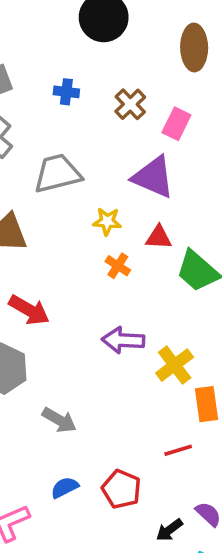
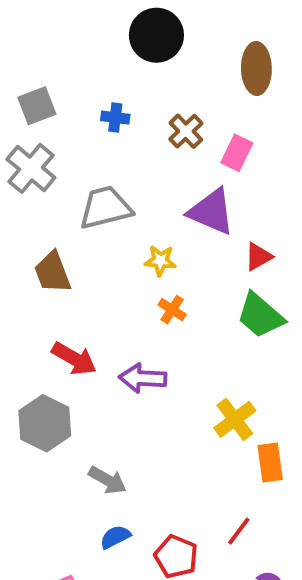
red triangle: (159, 237) -> (258, 257), moved, turned -32
purple arrow: (123, 340) -> (143, 378), moved
red line: (178, 450) -> (239, 531), moved, turned -36
blue semicircle: (65, 487) -> (115, 537), moved

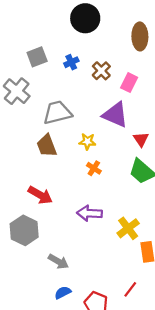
gray square: (37, 106) -> (37, 57), moved
blue cross: (115, 118) -> (71, 62), moved, turned -32
red triangle: (258, 257) -> (141, 139), turned -35
brown trapezoid: (53, 272) -> (47, 146), moved
purple arrow: (143, 378) -> (90, 213), moved

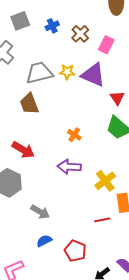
yellow star: (87, 141) -> (67, 72), moved
orange cross: (94, 168) -> (74, 135), moved
red line: (130, 289) -> (102, 220), moved, turned 42

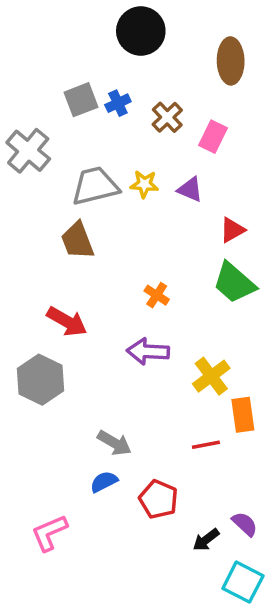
gray square: (20, 21) -> (81, 100), moved
purple triangle: (93, 75) -> (190, 189), size x0.6
red triangle: (117, 98) -> (232, 230), turned 35
gray arrow: (40, 212) -> (114, 443), moved

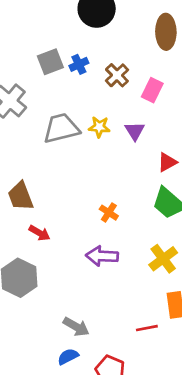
purple triangle: (190, 189) -> (135, 131), turned 35
brown trapezoid: (77, 241) -> (20, 196), moved
red arrow: (67, 322) -> (39, 233), size x0.7
yellow cross: (211, 376) -> (163, 259), moved

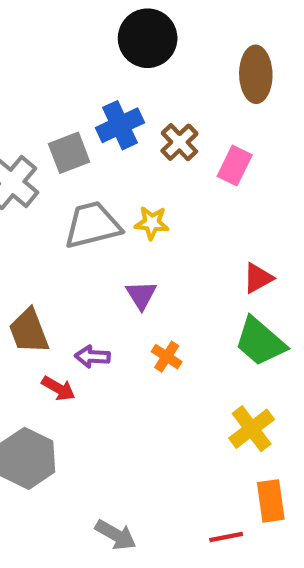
gray square: (50, 62) -> (69, 153), moved
blue cross: (79, 64) -> (120, 125), size x1.5
purple triangle: (135, 131) -> (141, 295), moved
purple arrow: (102, 256) -> (92, 357), moved, size x0.7

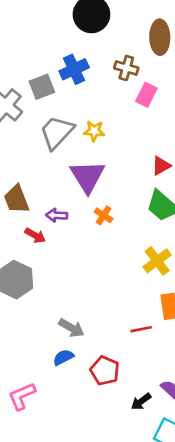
brown cross: (179, 142) -> (126, 68), moved, turned -30
gray trapezoid: (92, 225) -> (57, 132), turned -33
purple triangle: (141, 295) -> (87, 176), size x1.8

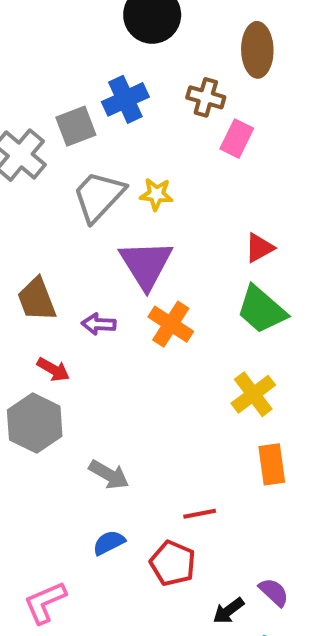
orange cross: (104, 215) -> (171, 324), size x1.5
red arrow: (35, 235) -> (53, 369), moved
gray arrow: (71, 328) -> (109, 475), moved
red line: (141, 329) -> (200, 514), moved

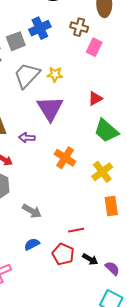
red triangle: (259, 248) -> (95, 98), moved
orange cross: (171, 324) -> (65, 158), moved
black arrow: (228, 611) -> (90, 259), moved, turned -112

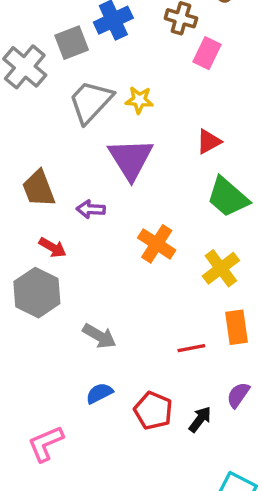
red line: (76, 230) -> (191, 348), moved
black arrow: (90, 259) -> (200, 419), turned -84
purple semicircle: (112, 268) -> (238, 395), moved, turned -98

